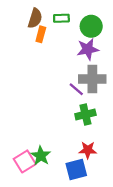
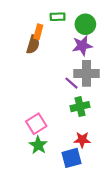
brown semicircle: (35, 18) -> (33, 45), moved
pink square: (25, 161) -> (36, 124), moved

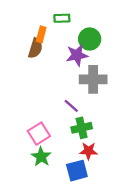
green circle: (85, 24) -> (90, 39), moved
purple star: (82, 46) -> (77, 55), moved
purple line: (71, 83) -> (71, 106), moved
green cross: (80, 107) -> (82, 128), moved

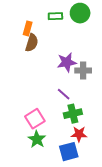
orange rectangle: (41, 34) -> (28, 28), moved
green circle: (90, 39) -> (80, 13), moved
purple star: (77, 55) -> (67, 62), moved
gray cross: (93, 79) -> (83, 70), size x0.7

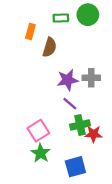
brown semicircle: (32, 43) -> (50, 47), moved
purple star: (67, 62) -> (68, 80), moved
red star: (79, 134) -> (93, 134), moved

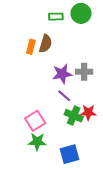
orange rectangle: (30, 32) -> (31, 47), moved
green cross: (80, 125) -> (74, 116), turned 36
red star: (93, 134) -> (88, 112), moved
green star: (41, 153) -> (37, 142), turned -30

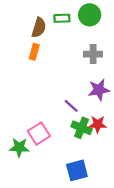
brown semicircle: (46, 44) -> (39, 28), moved
gray cross: (84, 72) -> (93, 54), moved
purple star: (62, 74) -> (99, 90), moved
green star: (37, 142) -> (19, 147), moved

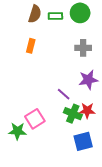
brown semicircle: (39, 28) -> (35, 14), moved
blue square: (77, 170) -> (83, 141), moved

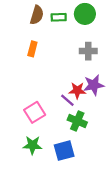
red star: (87, 111) -> (77, 90), moved
pink square: (35, 119) -> (35, 112), moved
green star: (17, 131) -> (32, 145), moved
blue square: (83, 141) -> (64, 151), moved

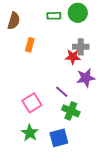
brown semicircle: (37, 15) -> (14, 21), moved
red star: (77, 90) -> (73, 57), moved
green star: (32, 145) -> (30, 133), turned 30

